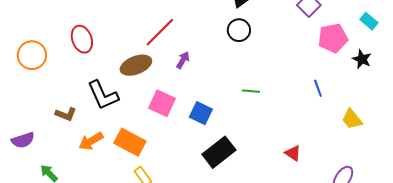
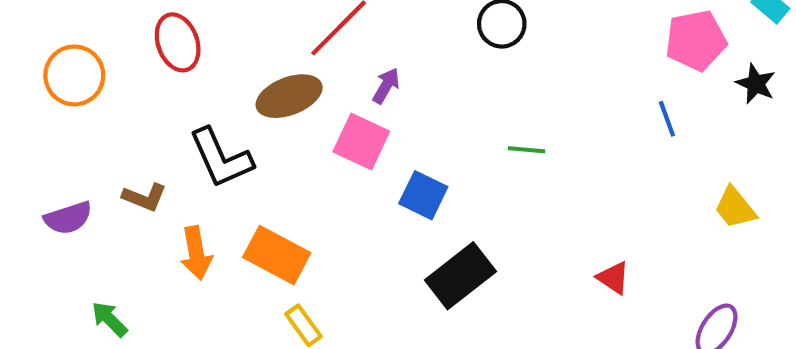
blue line: (318, 88) -> (667, 119), moved
pink square: (162, 103) -> (361, 142), moved
purple semicircle: (23, 140) -> (68, 218), moved
orange arrow: (91, 141) -> (196, 253), turned -70

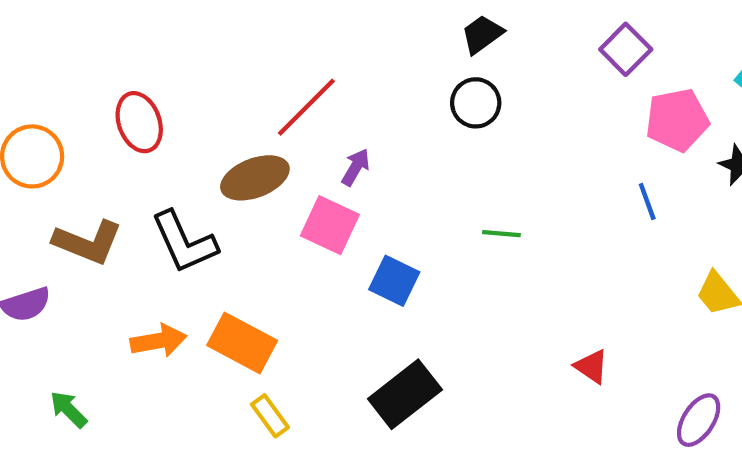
brown L-shape: (145, 197) -> (88, 242), moved, size x1.5
orange arrow: (196, 253) -> (159, 341), turned -90
black rectangle: (460, 276) -> (405, 394), moved

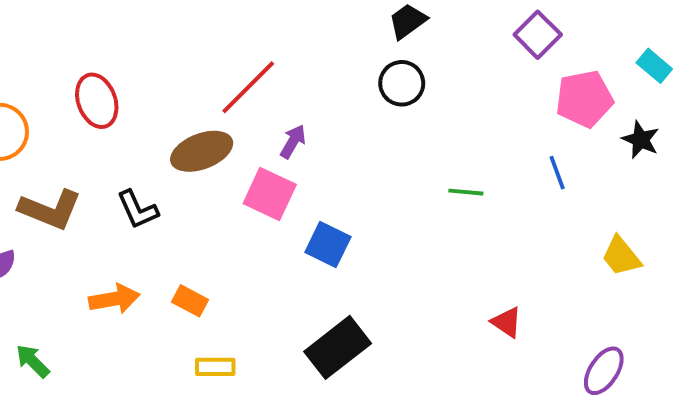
green line: (501, 234) -> (466, 192), moved
black L-shape: (184, 242) -> (138, 210), size x0.7
orange rectangle: (242, 343) -> (190, 301), size x0.6
yellow rectangle: (270, 416) -> (215, 367), turned -54

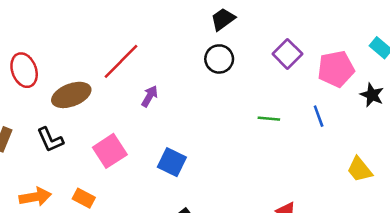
purple square: (538, 35) -> (287, 54), moved
brown ellipse: (202, 151) -> (71, 95), moved
green line: (466, 192) -> (269, 119), moved
pink square: (270, 194) -> (110, 151), moved, turned 32

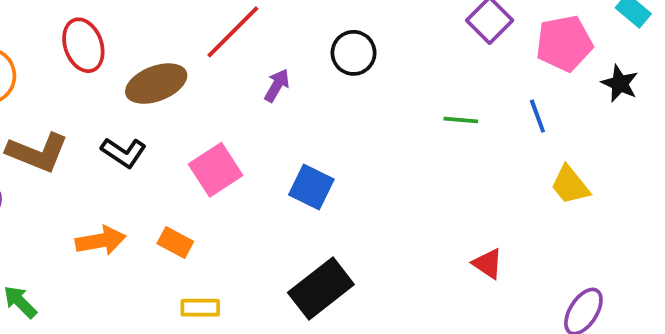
black circle: (219, 59) -> (354, 53), moved
black L-shape: (50, 140) -> (124, 152), turned -32
yellow trapezoid: (360, 170) -> (570, 185), moved

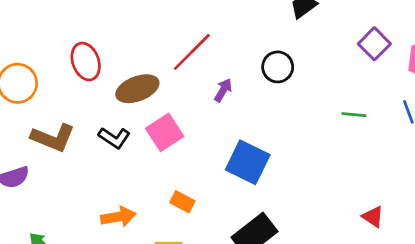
pink square: (216, 170) -> (165, 132), moved
blue square: (311, 187) -> (248, 162), size x1.4
orange arrow: (101, 241) -> (118, 217), moved
orange rectangle: (175, 243) -> (182, 202), moved

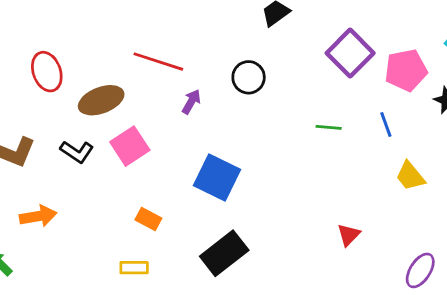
purple square: (374, 44) -> (350, 53), size x1.4
red line: (192, 52) -> (158, 62), turned 63
orange arrow: (118, 217) -> (38, 216), moved
red triangle: (373, 217) -> (349, 235), turned 40

